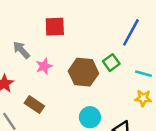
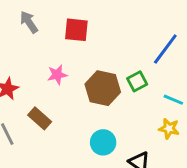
gray arrow: (21, 50) -> (29, 22), moved

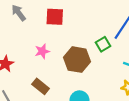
green square: (137, 81) -> (103, 44), moved
brown rectangle: (40, 118) -> (41, 86), moved

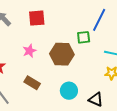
green square: (103, 44) -> (84, 37), turned 32

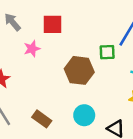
pink star: (29, 51) -> (32, 49), moved
brown rectangle: (32, 83) -> (42, 119), moved

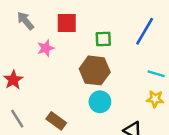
green square: (107, 52) -> (103, 39), moved
cyan circle: (84, 115) -> (100, 102), moved

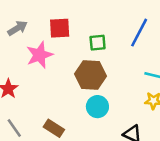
gray arrow: (25, 21) -> (17, 28), turned 102
pink star: (46, 48) -> (39, 55), size x1.5

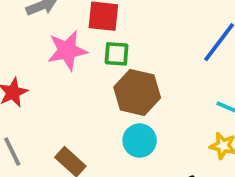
green square: (98, 43) -> (116, 54), moved

